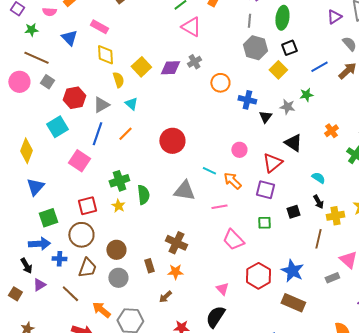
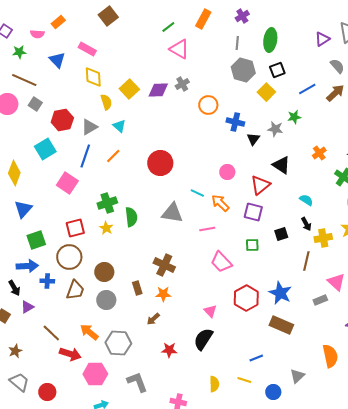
brown line: (70, 294) -> (51, 333), moved

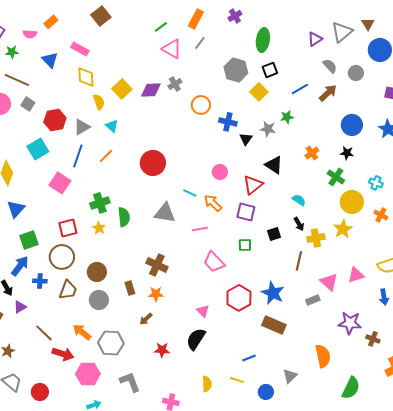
gray line: (237, 43) -> (200, 43), moved, turned 32
blue arrow: (27, 266) -> (20, 266), turned -50

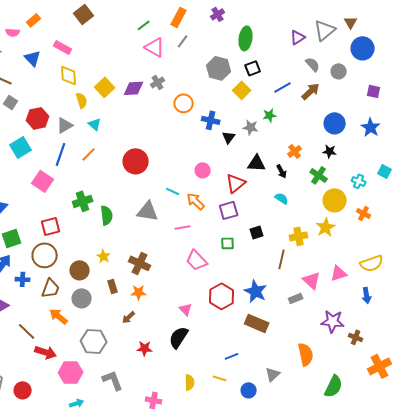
black triangle: (274, 165) -> (257, 163), turned -30
purple square: (246, 212) -> (229, 210), turned -30
black arrow: (299, 224) -> (282, 171), moved
yellow star: (99, 228) -> (104, 256), moved
orange arrow: (82, 332) -> (59, 316), moved

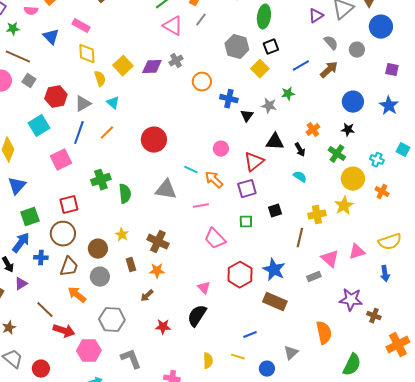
pink square: (43, 181) -> (61, 160), turned 30

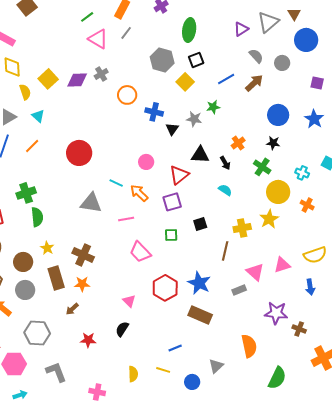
green semicircle: (125, 194) -> (37, 217), moved
brown rectangle: (131, 265) -> (56, 278), size x1.6
black semicircle: (197, 316) -> (122, 329), size x0.7

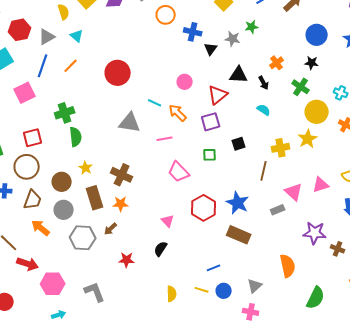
gray hexagon: (37, 333) -> (83, 238), moved
blue circle: (192, 382) -> (224, 291), moved
pink cross: (97, 392) -> (251, 312), moved

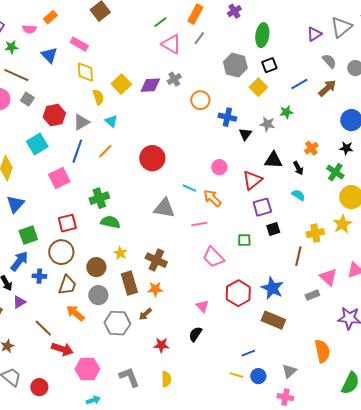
purple square: (211, 122) -> (262, 207), moved
green semicircle: (76, 137) -> (110, 222), turned -72
yellow semicircle: (172, 294) -> (166, 379), moved

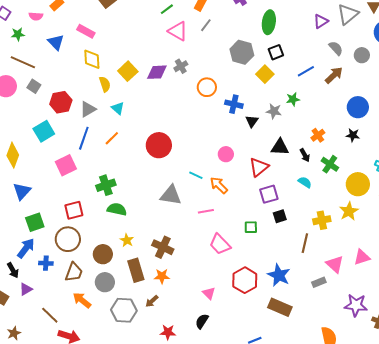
green cross: (335, 172) -> (330, 164), moved

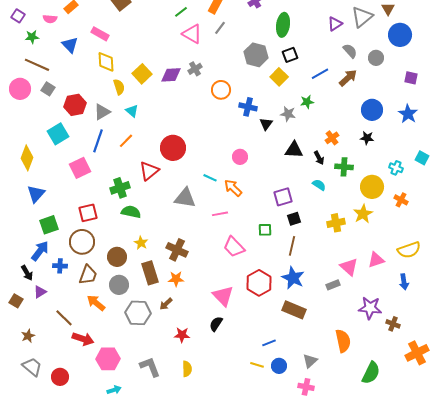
green cross: (330, 164) -> (344, 167), turned -30
red triangle: (259, 167) -> (149, 171), moved
brown line: (305, 243) -> (292, 246), moved
pink triangle: (209, 293) -> (223, 296), size x1.6

